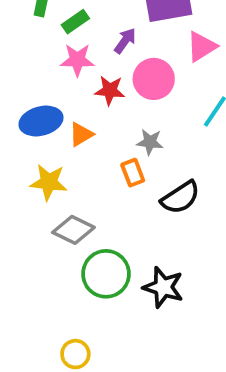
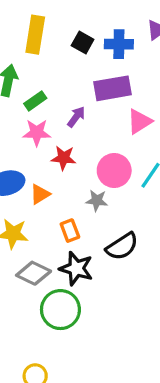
pink circle: (154, 79) -> (114, 170), moved
orange rectangle: (133, 173) -> (70, 231), moved
black star: (163, 287) -> (76, 268), moved

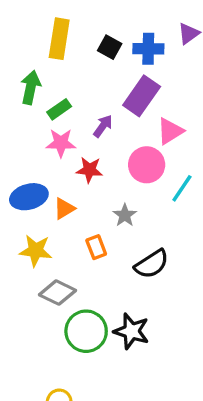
purple rectangle: (113, 88) -> (142, 96), turned -45
pink circle: (114, 170) -> (147, 165), moved
gray star: (97, 201) -> (125, 215), turned 30
black star: (76, 268) -> (131, 331), moved

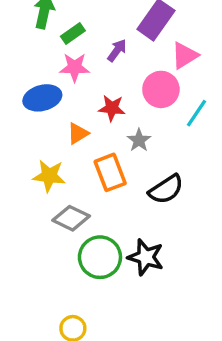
red star: (89, 170) -> (112, 108), moved
blue ellipse: (29, 197) -> (42, 98), moved
orange rectangle: (96, 247) -> (110, 172), size x1.5

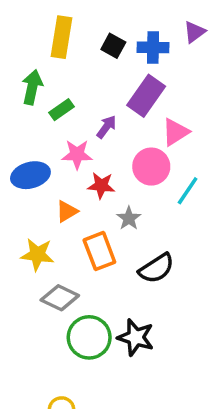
pink star: (75, 67) -> (77, 154), moved

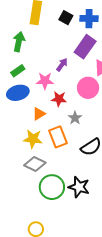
green rectangle: (62, 110) -> (18, 71), moved
yellow star: (37, 255) -> (33, 139), moved

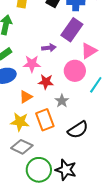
purple arrow: (62, 65) -> (49, 48), turned 48

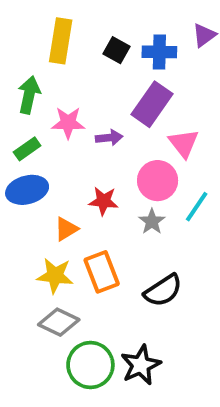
pink triangle: (89, 51) -> (184, 143), turned -36
pink star: (32, 64) -> (68, 123), moved
gray star: (62, 101) -> (152, 222), moved
black star: (66, 170) -> (141, 365), turned 30

